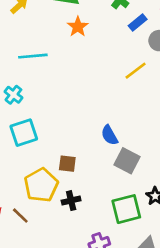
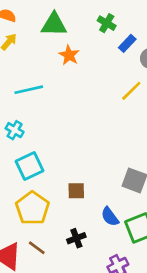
blue semicircle: (109, 135) -> (110, 217), moved
yellow pentagon: (41, 185) -> (32, 208), moved
black cross: (71, 201) -> (76, 238), moved

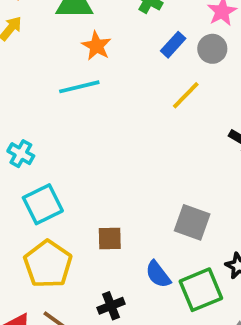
blue rectangle: (127, 43) -> (173, 45), moved
cyan line: (29, 90) -> (79, 87), moved

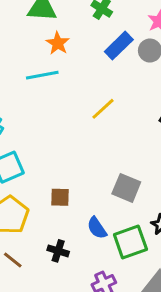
blue rectangle: (173, 45) -> (119, 46), size x1.4
yellow line: (186, 95) -> (103, 109), moved
black cross: (111, 306) -> (58, 251), turned 36

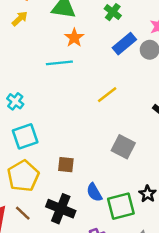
gray square: (126, 188) -> (123, 147), moved
black cross: (58, 251) -> (61, 209), size x1.6

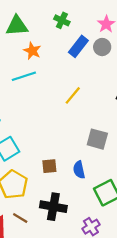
blue semicircle: (94, 192) -> (79, 170), moved, turned 30

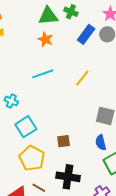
green triangle: (17, 26) -> (48, 16), moved
cyan line: (24, 76) -> (43, 74), moved
blue semicircle: (79, 170) -> (101, 142), moved

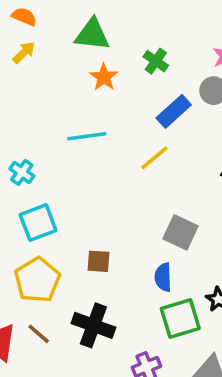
green cross: (71, 12) -> (156, 61), moved
green triangle: (48, 16) -> (92, 35), moved
blue rectangle: (86, 34) -> (174, 111), moved

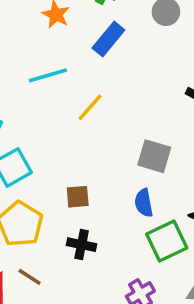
blue rectangle: (174, 111) -> (108, 39), moved
yellow line: (154, 158) -> (90, 107), moved
black cross: (93, 325) -> (82, 245), moved, size x0.7

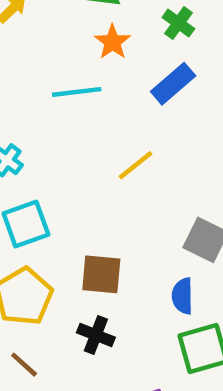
cyan line: (48, 75) -> (77, 92), moved
brown square: (78, 197) -> (101, 274), size x1.4

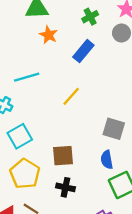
green cross: (178, 23) -> (90, 17), moved, turned 35
cyan line: (77, 92) -> (27, 77), moved

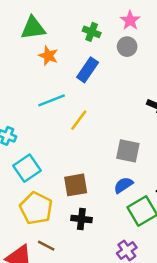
green cross: (90, 17) -> (92, 32), turned -35
cyan line: (27, 77) -> (52, 100), moved
blue semicircle: (107, 160) -> (123, 185), turned 72

